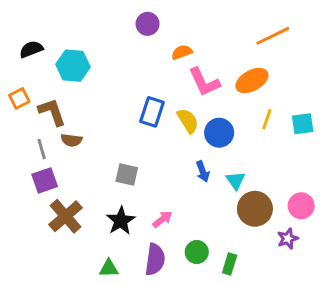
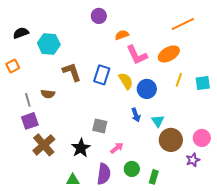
brown L-shape: (52, 112) -> (72, 72), moved
gray square: (127, 174) -> (100, 126), moved
pink arrow: (162, 219) -> (117, 148), moved

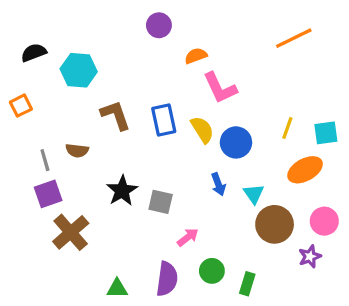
orange ellipse: (169, 54) -> (305, 170), moved
blue rectangle: (102, 75) -> (164, 120), turned -30
black star: (81, 148) -> (122, 191), moved

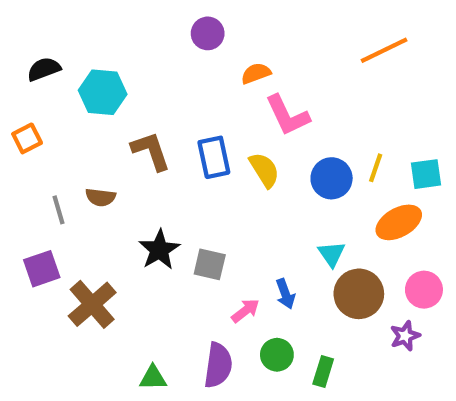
blue circle: (236, 142) -> (332, 178), moved
blue arrow: (218, 184) -> (285, 294), moved
purple square: (48, 194) -> (42, 269), moved

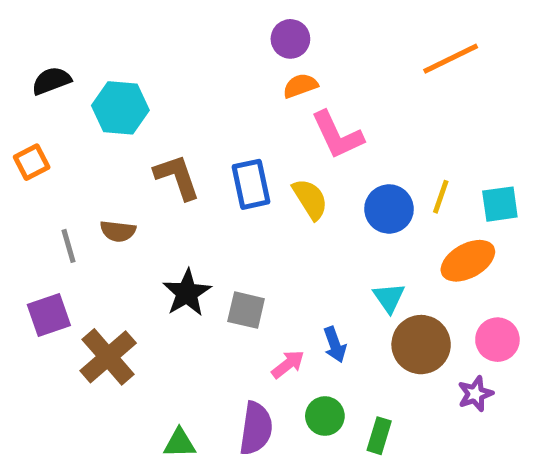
purple circle: (208, 33) -> (290, 39), moved

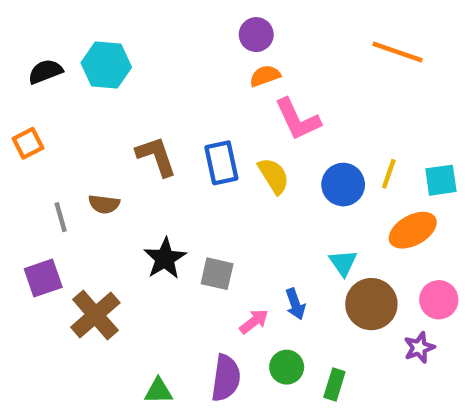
orange line: (451, 59) -> (397, 52), turned 45
cyan hexagon: (120, 108) -> (106, 65), moved

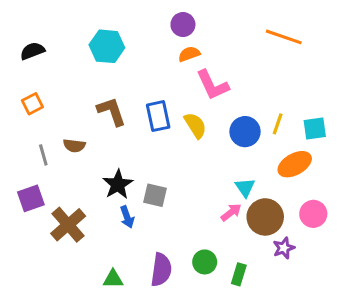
cyan hexagon: (106, 65) -> (107, 46), moved
orange square: (28, 143) -> (32, 104), moved
blue arrow: (295, 304) -> (127, 217), moved
pink arrow: (254, 321) -> (231, 212), moved
purple star: (419, 348) -> (284, 248), moved

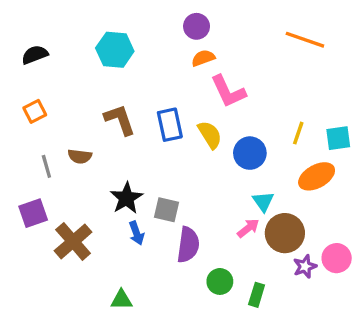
blue circle: (245, 132) -> (250, 153), moved
pink circle: (313, 214) -> (337, 258), moved
purple semicircle: (161, 270) -> (188, 245), moved

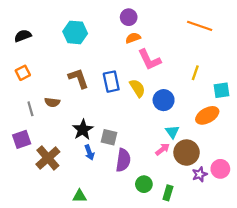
yellow line: (298, 133) -> (195, 73), moved

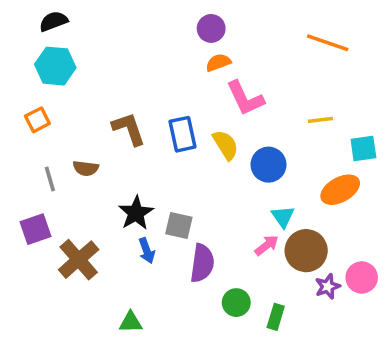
cyan hexagon: (75, 32) -> (55, 66), moved
black semicircle: (23, 36) -> (54, 21), moved
yellow line: (195, 73) -> (320, 120), turned 64

